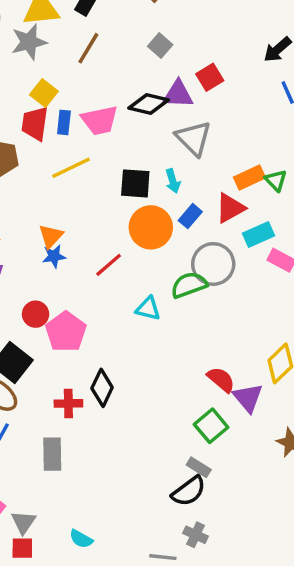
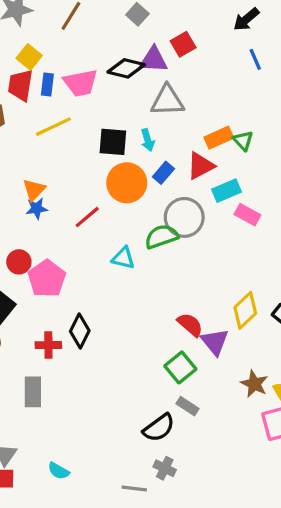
gray triangle: (194, 138) -> (167, 101), turned -48
gray rectangle: (199, 467) -> (188, 406), moved

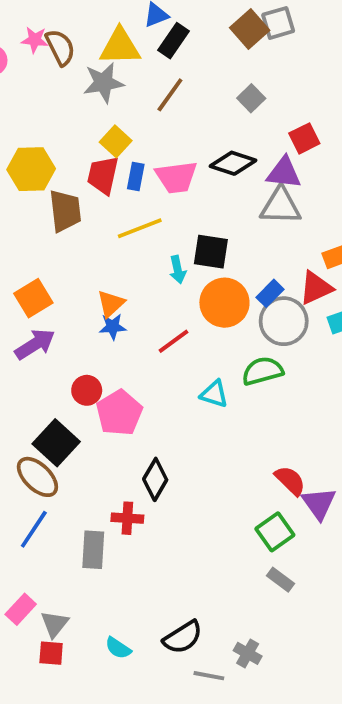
purple triangle: (154, 60) -> (284, 173), moved
cyan arrow: (148, 140) -> (178, 270), moved
gray circle: (184, 217) -> (284, 321), moved
red cross: (48, 345) -> (127, 518), moved
black semicircle: (159, 428) -> (183, 637), moved

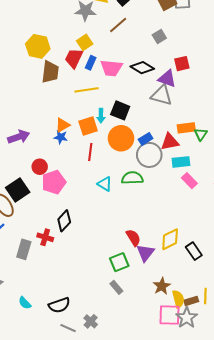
orange square: (33, 298) -> (88, 126), moved
red line: (173, 341) -> (90, 152), turned -60

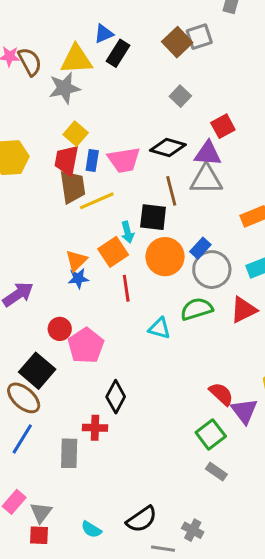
brown line: (118, 25) -> (171, 191), moved, turned -48
brown trapezoid: (50, 72) -> (73, 187), moved
red triangle: (170, 142) -> (244, 310), moved

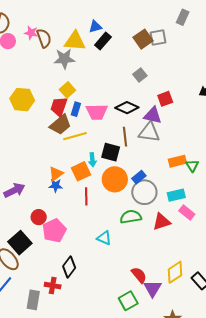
brown trapezoid: (73, 187) -> (60, 125), turned 50
cyan triangle: (159, 328) -> (104, 238), moved

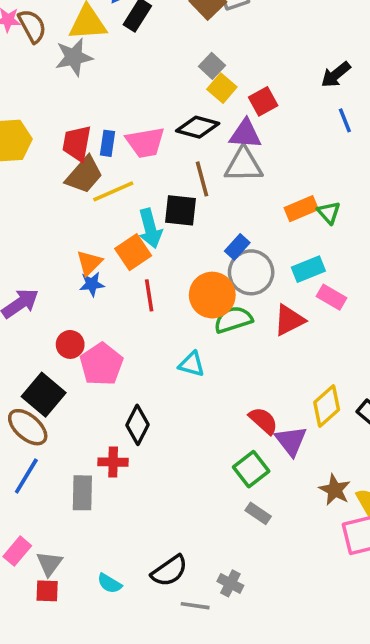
yellow square: (67, 90) -> (222, 88), moved
cyan arrow: (92, 160) -> (150, 228), size x1.5
orange circle: (115, 179) -> (212, 295), moved

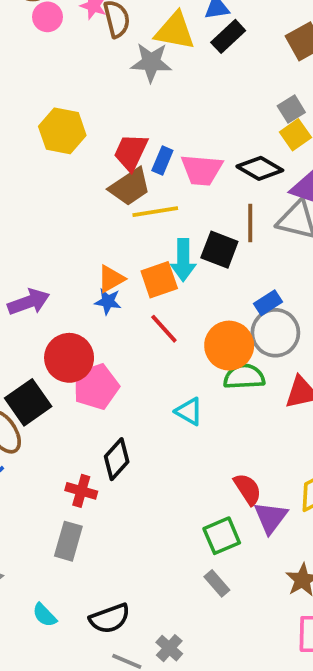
red line: (149, 295) -> (164, 329), turned -48
red circle: (70, 344) -> (69, 358), size x1.6
gray rectangle: (82, 493) -> (68, 541), moved

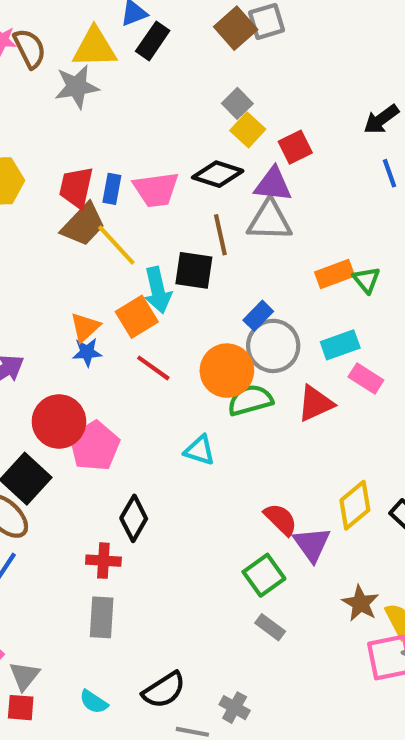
yellow line: (155, 212) -> (116, 245), turned 69

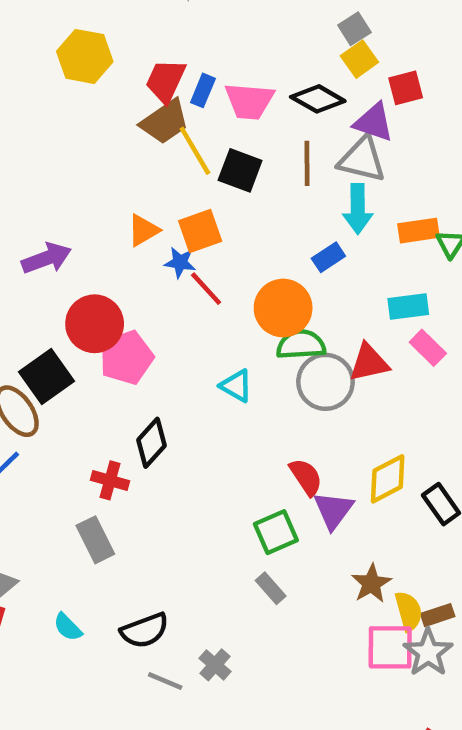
black square: (194, 270) -> (240, 170), moved
cyan arrow: (158, 290) -> (358, 209), moved
gray circle: (273, 346) -> (326, 382), moved
blue star: (87, 352) -> (180, 262), moved
gray rectangle: (102, 617) -> (95, 540), turned -42

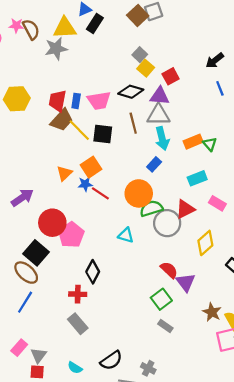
pink rectangle: (428, 348) -> (217, 203), moved
yellow diamond: (388, 479) -> (205, 243), moved

